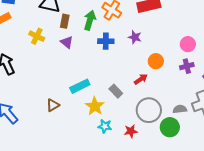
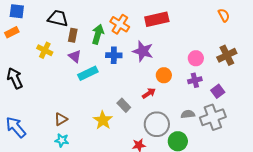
purple star: (135, 37) -> (143, 51), size x1.5
cyan rectangle: (80, 86) -> (88, 73), moved
gray semicircle: (180, 109) -> (188, 114), moved
cyan star: (105, 126) -> (62, 140), moved

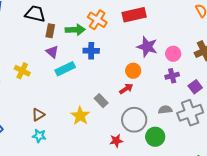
green arrow: (98, 34) -> (75, 30), turned 72
yellow cross: (45, 50) -> (22, 71), moved
purple star: (143, 51) -> (147, 47), moved
orange circle: (164, 75) -> (133, 71), moved

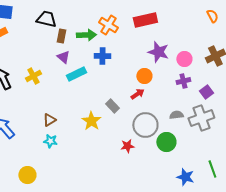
yellow cross: (22, 71) -> (33, 76), turned 35

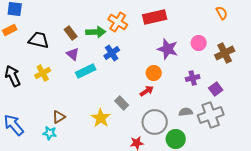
black trapezoid: (46, 19) -> (39, 40), moved
brown rectangle: (61, 36) -> (71, 33), turned -48
blue cross: (102, 56) -> (112, 53), turned -35
pink circle: (184, 59) -> (199, 43), moved
cyan star: (50, 141) -> (50, 133), moved

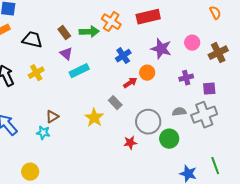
blue cross: (112, 53) -> (123, 56), moved
purple square: (216, 89) -> (209, 89), turned 32
red arrow: (147, 91) -> (130, 83), moved

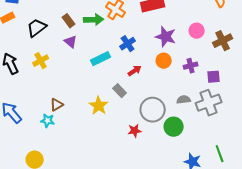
black trapezoid: (32, 40) -> (37, 28), turned -50
cyan rectangle: (79, 71) -> (101, 59), moved
orange circle: (147, 73) -> (164, 61), moved

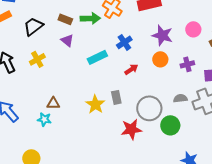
brown rectangle: (69, 21) -> (65, 19), turned -32
gray rectangle: (120, 91) -> (116, 97), moved, turned 32
brown triangle: (57, 105) -> (53, 103), turned 32
red star: (135, 131) -> (131, 129), size x1.5

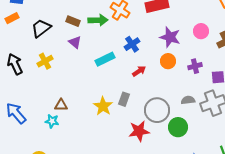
gray rectangle: (116, 97) -> (124, 99), turned 32

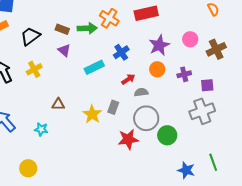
purple star: (170, 37) -> (159, 45), turned 30
gray semicircle: (188, 100) -> (141, 92), moved
brown triangle: (61, 105) -> (58, 104), moved

